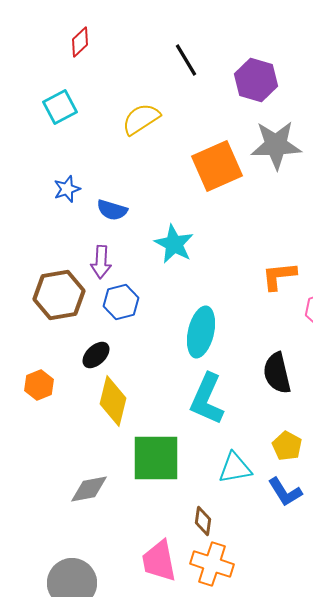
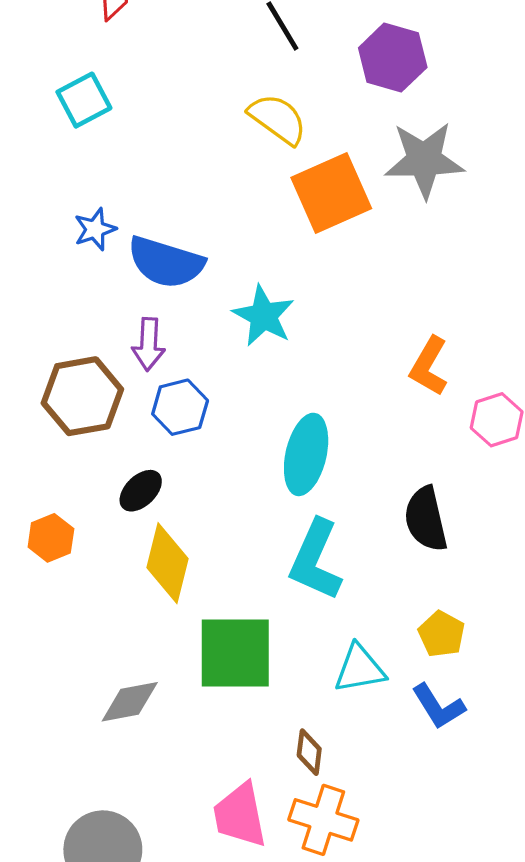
yellow semicircle: (141, 119) -> (278, 119), moved, turned 69
blue semicircle: (112, 210) -> (166, 262), size x1.6
orange L-shape: (279, 276) -> (429, 366), turned -54

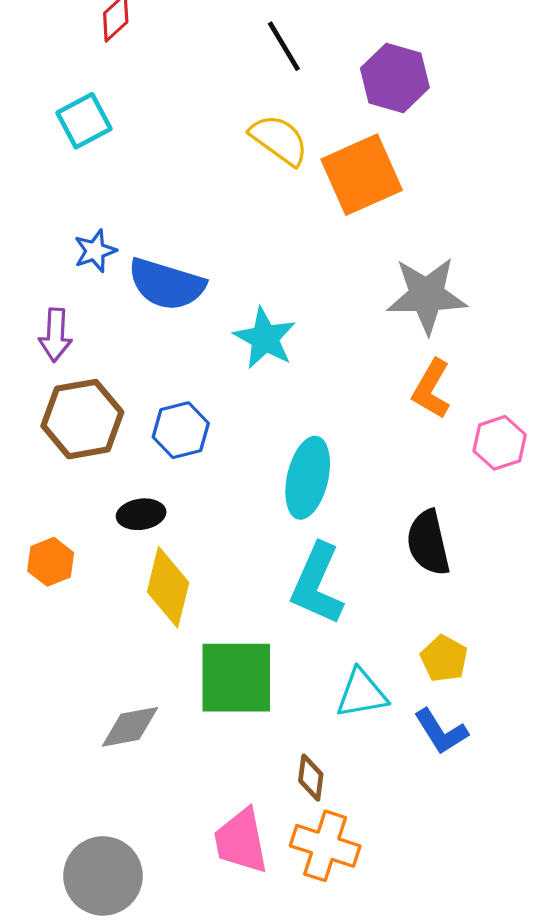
gray star: (424, 160) -> (427, 295), moved
orange square: (331, 193) -> (362, 175), moved
purple arrow: (149, 344) -> (55, 335), moved
black ellipse: (141, 491) -> (141, 514), turned 36

